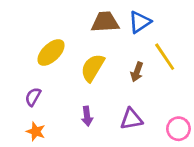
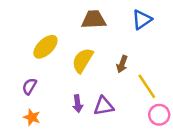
blue triangle: (140, 22) -> (142, 20), moved
yellow line: (165, 57) -> (147, 86), moved
purple triangle: (131, 119) -> (104, 106), moved

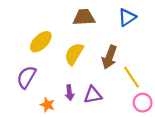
brown arrow: (122, 64) -> (109, 57), size x1.5
purple semicircle: (29, 86) -> (26, 77), size x1.5
orange star: (32, 117) -> (47, 105), moved

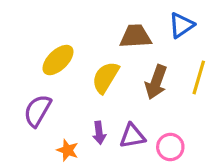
brown trapezoid: (84, 17) -> (136, 36), moved
yellow line: (132, 77) -> (199, 77), moved, turned 50
pink circle: (143, 103) -> (170, 147), moved

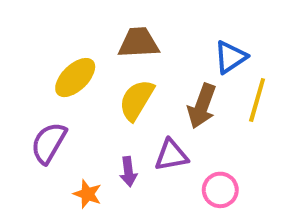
blue triangle: (181, 25) -> (230, 57), moved
brown trapezoid: (136, 36) -> (139, 43), moved
purple triangle: (132, 136) -> (171, 155), moved

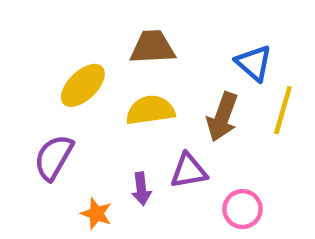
blue triangle: (230, 57) -> (254, 63), turned -45
yellow semicircle: (136, 100) -> (150, 110), turned 51

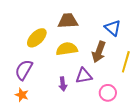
yellow line: (283, 110) -> (126, 62), moved
orange star: (96, 214) -> (22, 95), moved

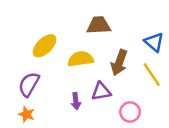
brown trapezoid: (68, 21) -> (99, 25), moved
blue triangle: (113, 28) -> (154, 42), moved
yellow line: (126, 62) -> (152, 75), turned -50

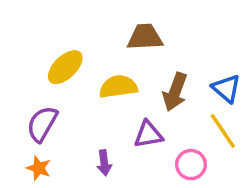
blue triangle: (154, 42) -> (226, 88), moved
yellow line: (152, 75) -> (223, 131), moved
purple arrow: (76, 101) -> (104, 163), moved

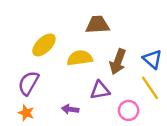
purple arrow: (104, 163) -> (70, 109), turned 105

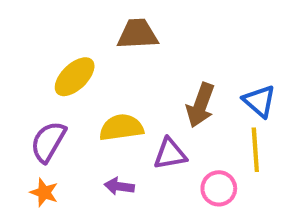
brown trapezoid: (98, 25) -> (138, 34), moved
yellow semicircle: (80, 58) -> (121, 127), moved
yellow line: (150, 88) -> (255, 150), turned 30

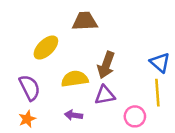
brown arrow: (200, 105) -> (106, 65), moved
purple semicircle: (48, 142) -> (30, 88), turned 124
orange star: (44, 192) -> (27, 119), turned 30

